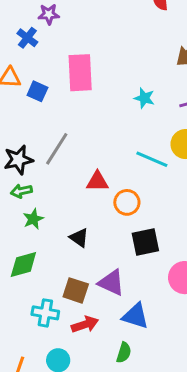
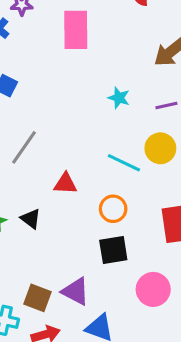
pink rectangle: (80, 73) -> (76, 30), moved
orange circle: (127, 202) -> (113, 209), moved
black triangle: (79, 238) -> (31, 219), moved

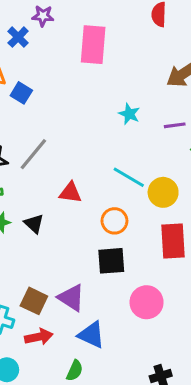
yellow circle: (160, 148) -> (163, 192), moved

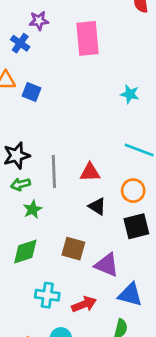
gray line: (33, 154) -> (54, 172), moved, turned -32
black triangle: (34, 224) -> (97, 206), moved
brown square: (34, 301) -> (73, 249), moved

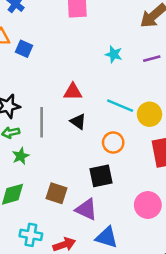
red triangle: (90, 172) -> (73, 92), moved
black triangle: (97, 206) -> (78, 122), moved
black square: (136, 226) -> (101, 176), moved

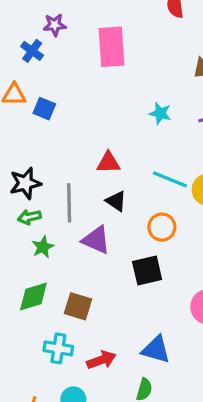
brown square: (57, 193) -> (78, 306), moved
purple triangle: (86, 209) -> (96, 240), moved

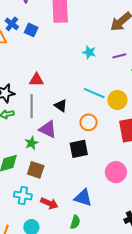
blue cross: (32, 51) -> (12, 24), moved
blue square: (44, 109) -> (31, 30), moved
red triangle: (108, 163) -> (36, 80), moved
green star: (43, 247) -> (31, 143), moved
red arrow: (101, 360) -> (49, 203), turned 42

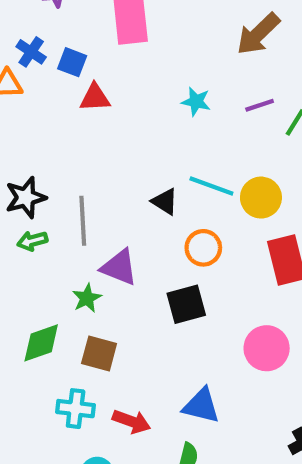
red triangle: (36, 80) -> (95, 98), moved
black triangle: (61, 106) -> (165, 202), moved

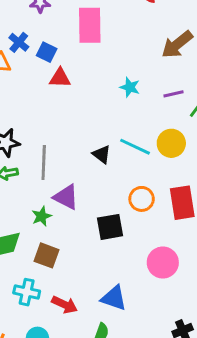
yellow circle: (261, 198) -> (171, 143), moved
orange circle: (203, 248) -> (142, 199), moved

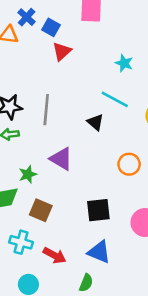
red triangle: (60, 78) -> (62, 51), turned -48
cyan line: (135, 147) -> (115, 99), moved
gray line: (44, 163) -> (46, 110), moved
green star: (42, 216) -> (28, 174), moved
black square: (110, 227) -> (98, 210), moved

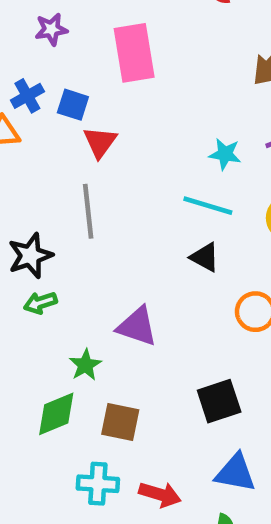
blue cross: (27, 17) -> (27, 96), turned 30
cyan star: (124, 63) -> (225, 154), moved
gray line: (46, 110) -> (88, 211), moved
black triangle: (95, 122) -> (205, 257), moved

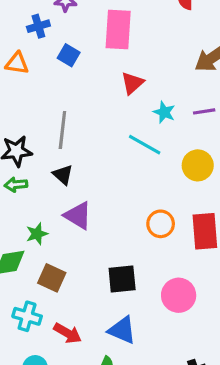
blue cross: (27, 96) -> (38, 26), moved
red triangle: (100, 142) -> (132, 83), moved
black triangle: (205, 257) -> (63, 175), moved

